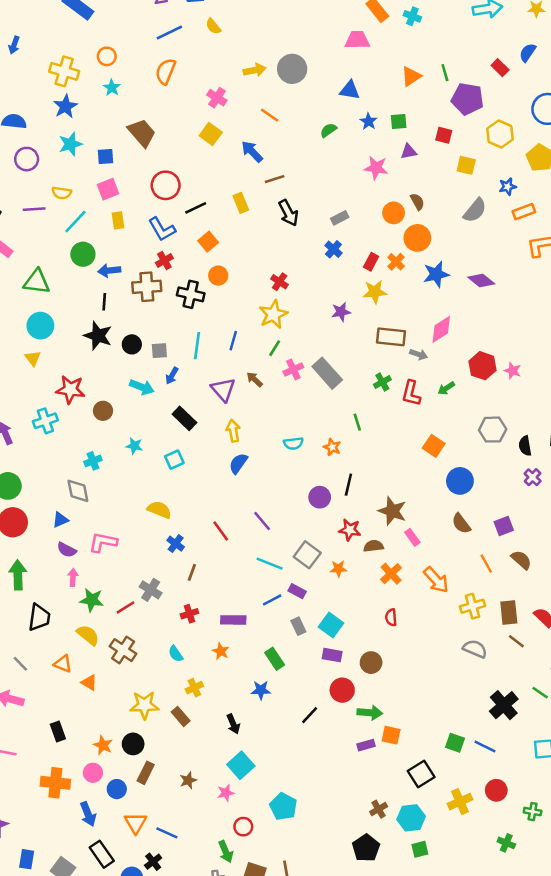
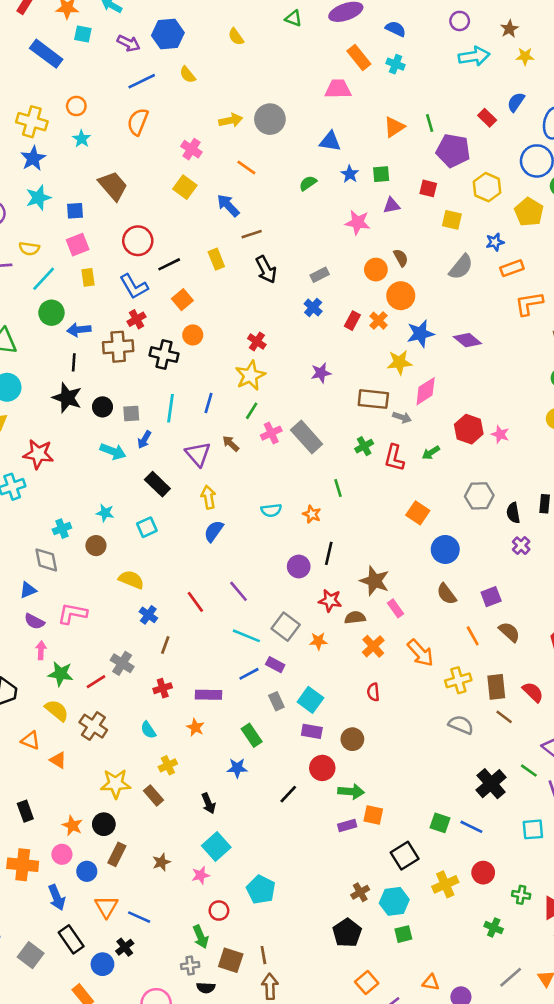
yellow star: (375, 292) -> (399, 362), moved
brown circle: (103, 411) -> (96, 546), moved

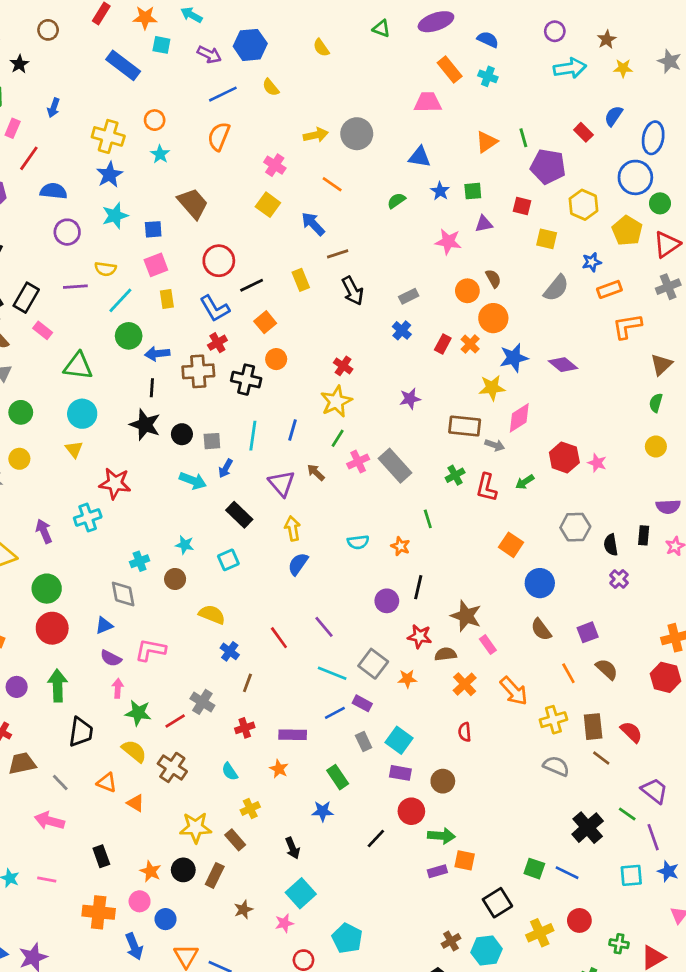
brown rectangle: (117, 854) -> (215, 875), moved

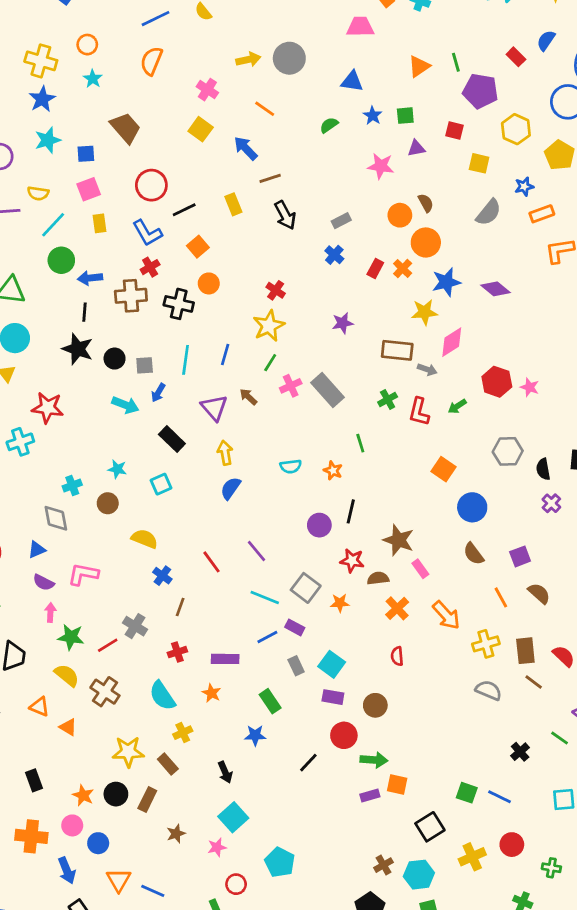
cyan semicircle: (230, 772) -> (162, 696), size x1.6
black cross: (588, 828) -> (520, 752), size x0.6

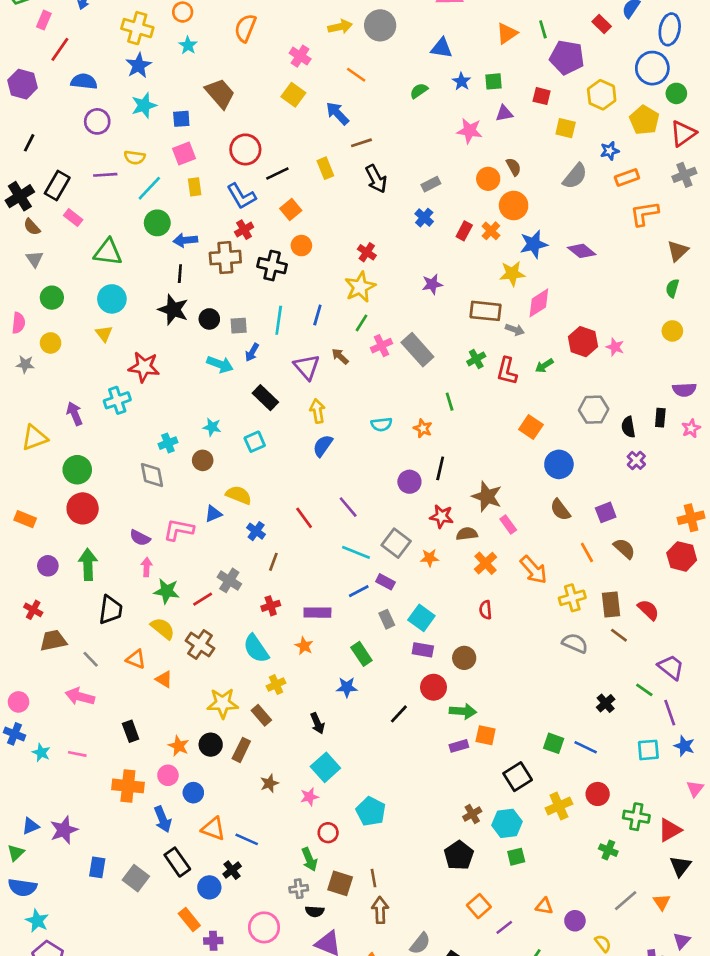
blue triangle: (37, 550) -> (213, 514), moved
green cross: (551, 868) -> (636, 817), size x1.4
orange triangle: (119, 880) -> (213, 829), turned -40

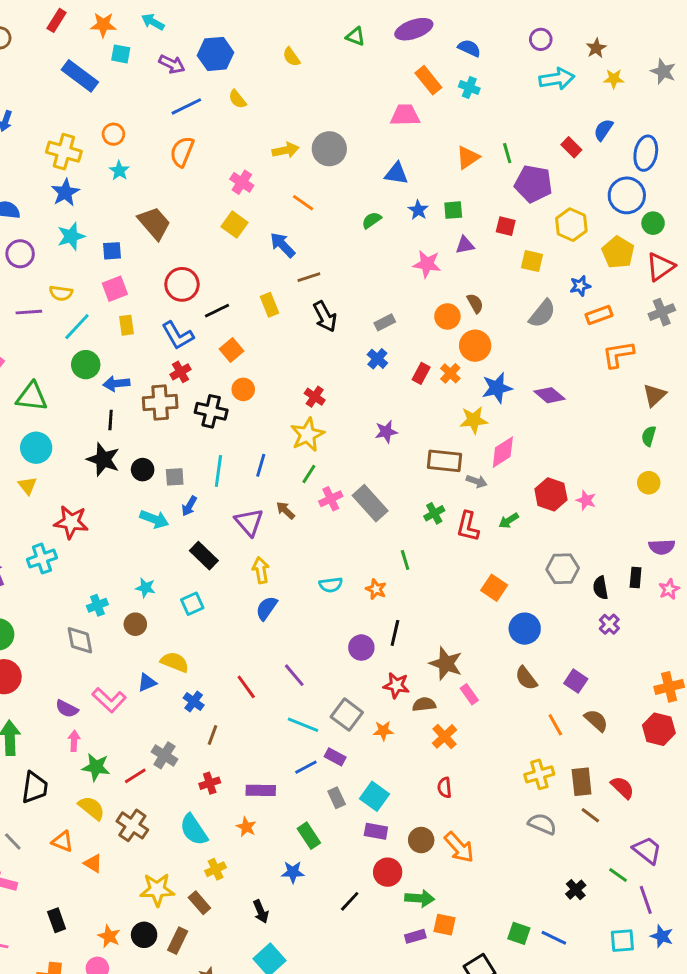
purple square: (606, 512) -> (576, 681), turned -35
pink L-shape: (179, 530) -> (109, 700), turned -148
orange arrow: (534, 570) -> (459, 847), moved

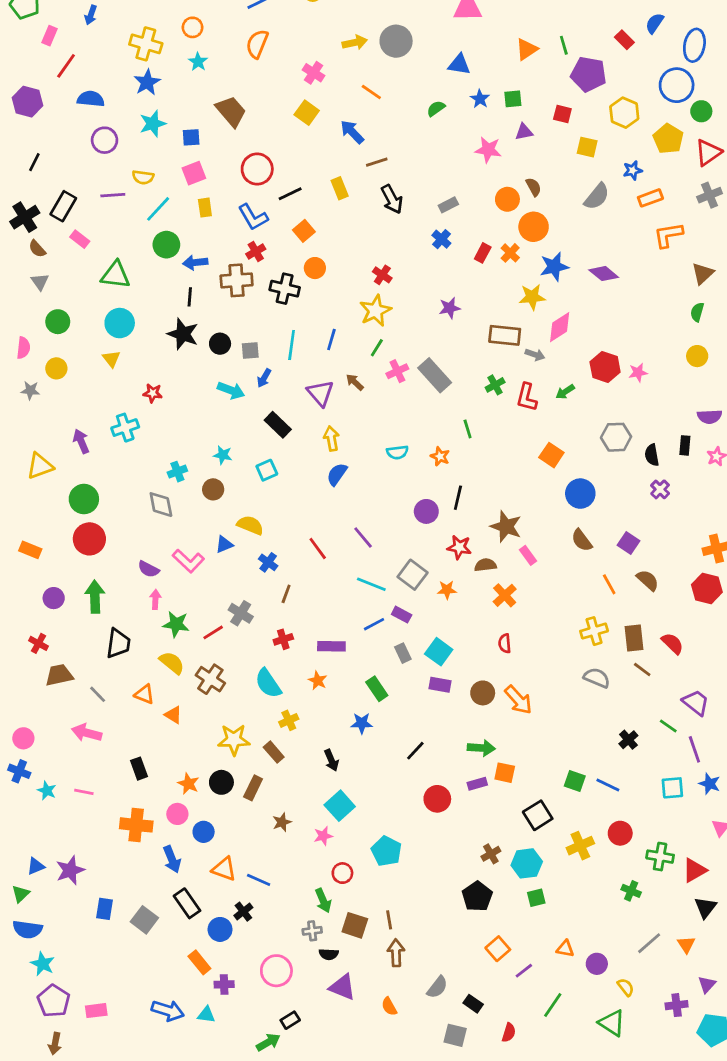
pink star: (586, 500) -> (638, 373), turned -30
red star: (71, 522) -> (153, 393), size x0.6
red circle: (388, 872) -> (437, 799), moved

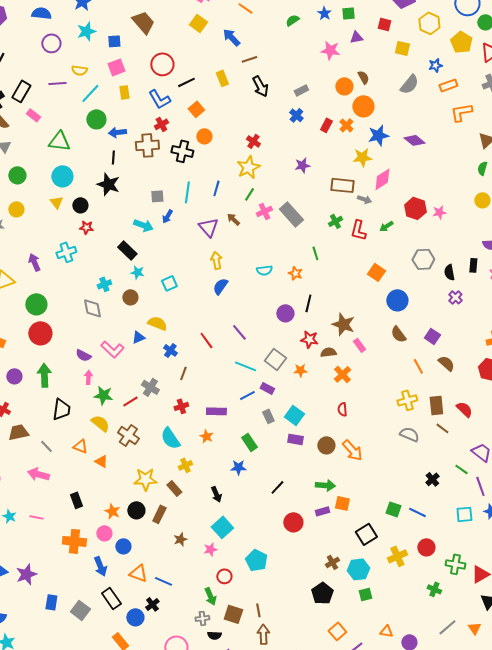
black circle: (220, 344) -> (80, 205), moved
black rectangle: (278, 425) -> (127, 250), moved

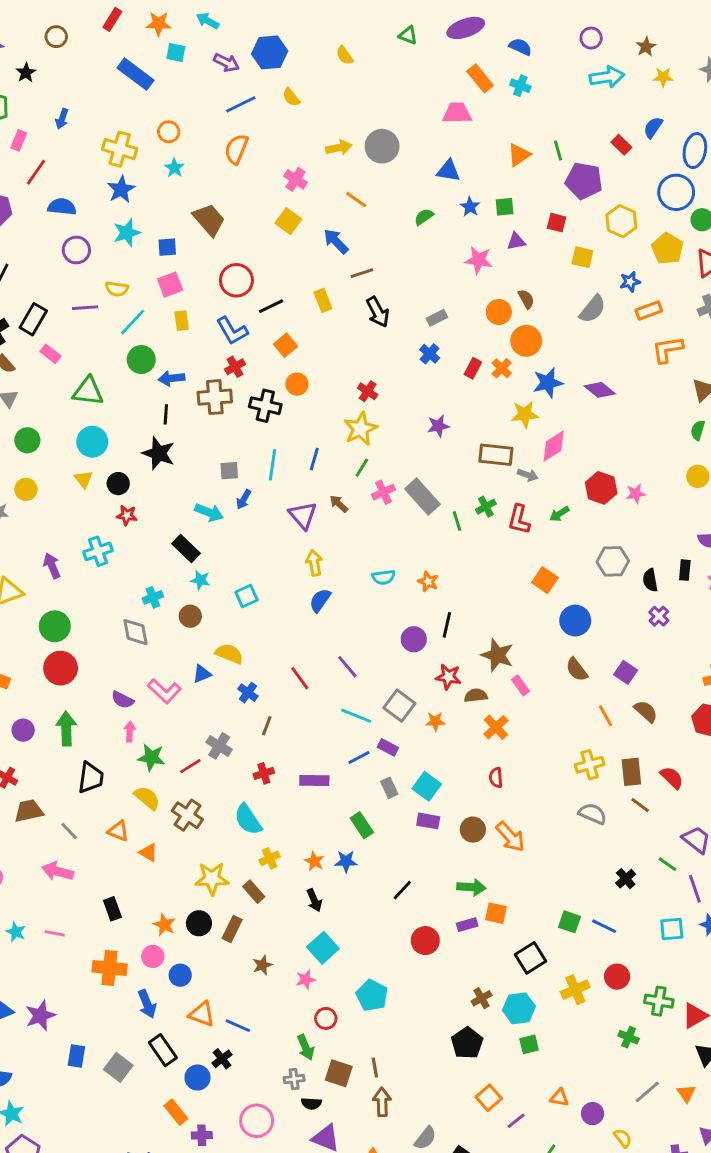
green line: (315, 253) -> (457, 521), moved
orange star: (206, 436) -> (314, 861), moved

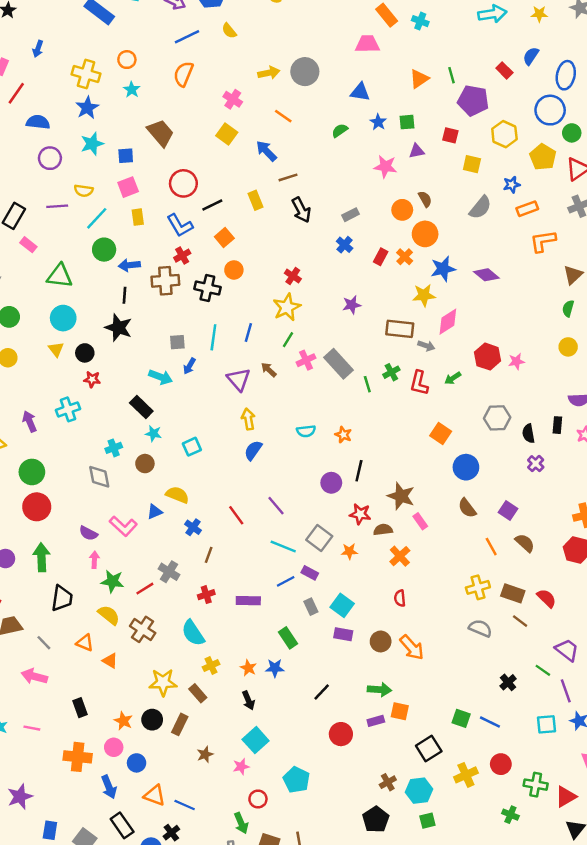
brown rectangle: (631, 772) -> (513, 593), turned -65

